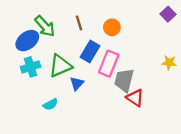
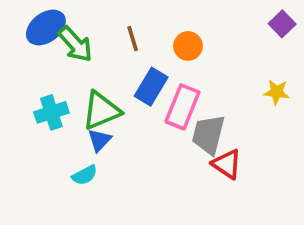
blue ellipse: (27, 41) -> (46, 28), moved
yellow star: (169, 63) -> (277, 92), moved
blue triangle: (77, 83) -> (99, 140), moved

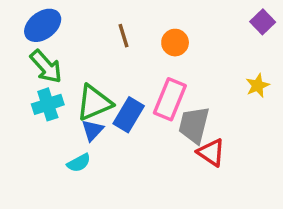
green arrow: (75, 44) -> (46, 67), moved
blue rectangle: (151, 87) -> (129, 115), moved
yellow star: (277, 92) -> (258, 86), turned -30

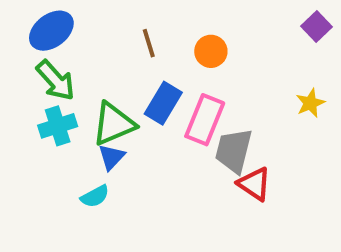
blue rectangle: (129, 115) -> (163, 103), moved

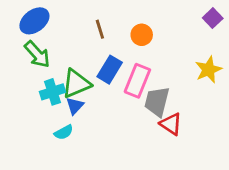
yellow star: (310, 103) -> (209, 70), size x1.4
cyan cross: (58, 126) -> (53, 92), moved

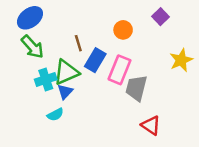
purple square: (213, 18) -> (161, 17), moved
brown line: (100, 29) -> (78, 43), moved
red triangle: (171, 124) -> (151, 125), moved

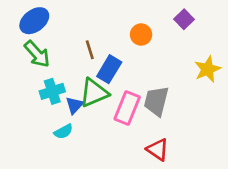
pink rectangle: (119, 70) -> (127, 108), moved
green triangle: (66, 72) -> (94, 93), moved
red triangle: (151, 125) -> (158, 150), moved

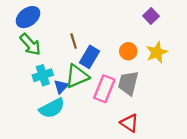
orange circle: (141, 35) -> (128, 51), moved
yellow star: (208, 69) -> (157, 52), moved
cyan semicircle: (63, 132) -> (52, 108), size x1.6

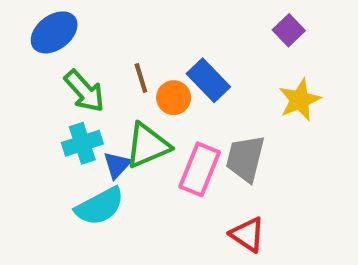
green arrow: (30, 44) -> (84, 91), moved
orange circle: (128, 51) -> (174, 98), moved
blue rectangle: (90, 57) -> (208, 80), moved, turned -75

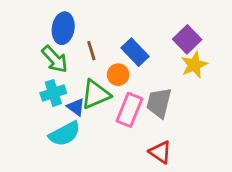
purple square: (289, 30) -> (187, 39), moved, size x1.4
blue ellipse: (54, 32) -> (63, 28), moved, turned -44
orange circle: (174, 98) -> (118, 75), moved
blue triangle: (117, 165) -> (76, 107), turned -36

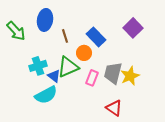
green arrow: (55, 59) -> (16, 31), moved
yellow star: (194, 65) -> (130, 76), moved
pink rectangle: (129, 110) -> (92, 78), size x0.7

